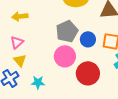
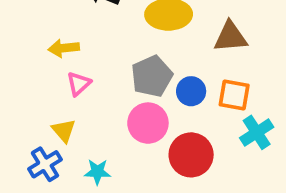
pink triangle: (17, 42) -> (79, 84), moved

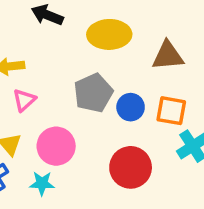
pink circle: (148, 123) -> (56, 146), moved

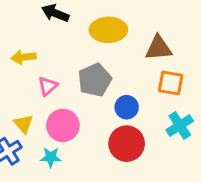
pink triangle: (24, 100) -> (48, 86), moved
blue circle: (131, 107) -> (127, 107), moved
orange square: (171, 111) -> (171, 83), moved

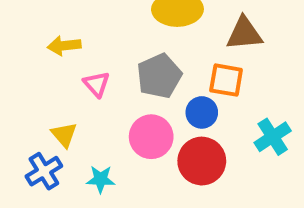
orange square: (171, 83) -> (226, 80), moved
pink triangle: (48, 86) -> (97, 84), turned -30
pink circle: (63, 125) -> (151, 137), moved

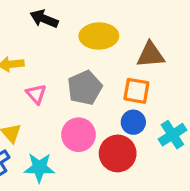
blue circle: (202, 112) -> (133, 122), moved
cyan star: (101, 179) -> (39, 168), size x1.4

